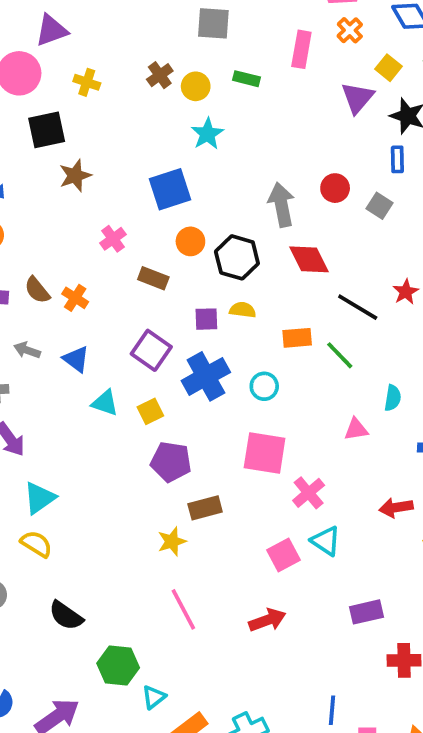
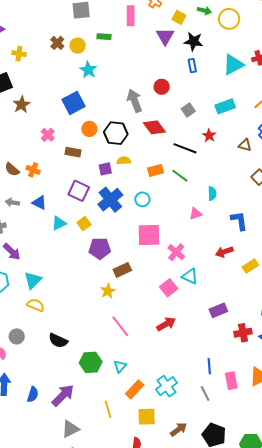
gray square: (380, 206) -> (188, 110), moved, turned 32
cyan triangle: (105, 403) -> (59, 223), turned -35
cyan triangle: (154, 697) -> (120, 366), moved

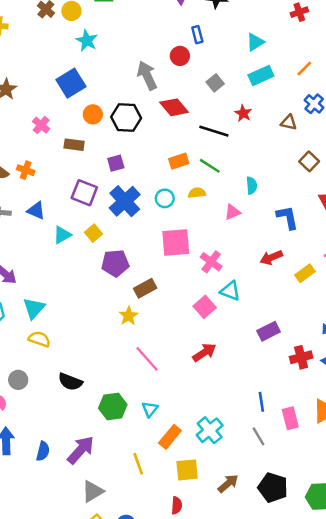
cyan triangle: (233, 65) -> (255, 42), moved, size x0.7
blue rectangle: (192, 66) -> (197, 35), moved
yellow semicircle: (124, 161) -> (197, 193), moved

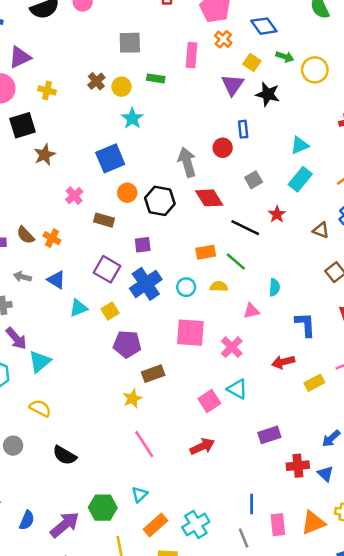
cyan rectangle: (261, 75) -> (300, 179), turned -35
pink cross: (211, 262) -> (232, 347), moved
cyan triangle: (34, 308) -> (40, 362), moved
green hexagon: (113, 406) -> (103, 508), moved

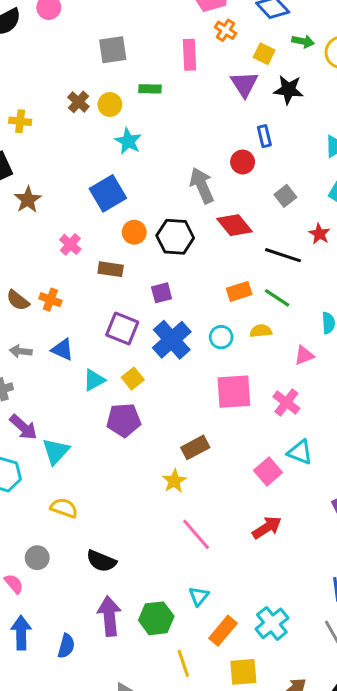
purple pentagon: (127, 344) -> (124, 420), moved
purple arrow: (65, 525) -> (109, 616), moved, turned -48

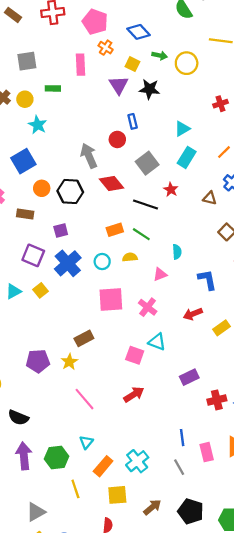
gray square: (285, 196) -> (147, 163), size x1.5
purple pentagon: (124, 420) -> (38, 361), moved
pink square: (268, 471) -> (135, 355), turned -30

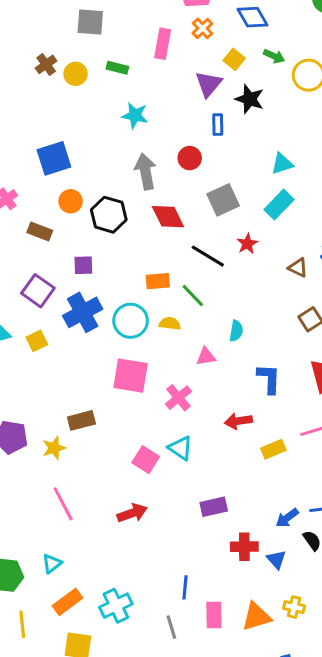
blue rectangle: (133, 121) -> (218, 125), moved
cyan star: (38, 125) -> (135, 115), moved, turned -30
cyan circle: (102, 262) -> (131, 321), size x1.5

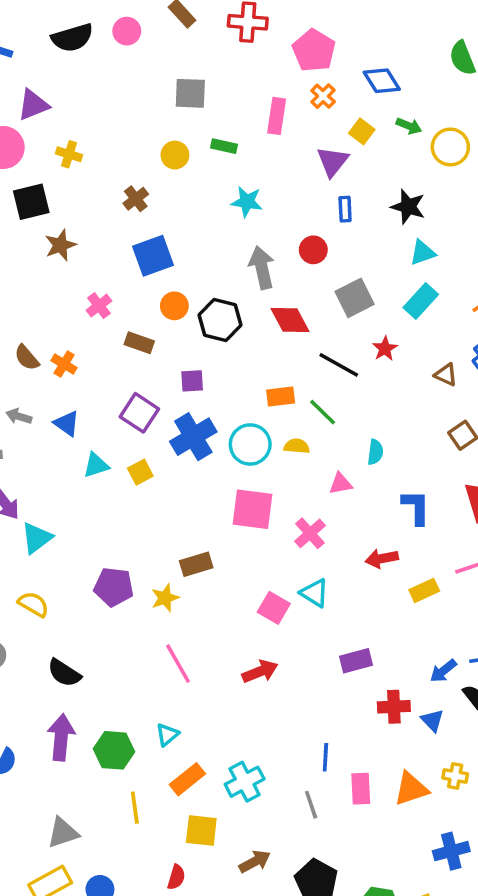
brown cross: (46, 64) -> (136, 199), moved
black star: (250, 99) -> (408, 207), moved

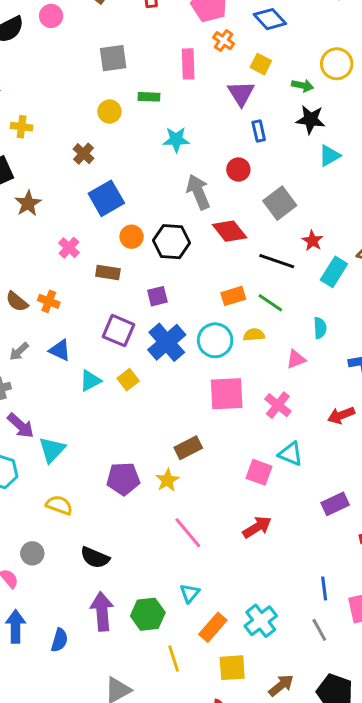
green arrow: (409, 126) -> (303, 86), moved
cyan rectangle: (421, 301) -> (334, 272), moved
gray arrow: (19, 416) -> (19, 351), turned -50

